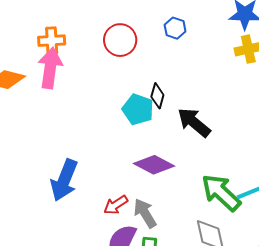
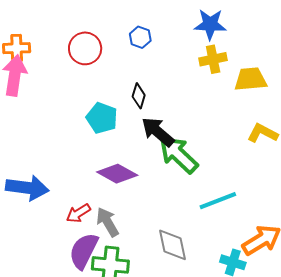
black diamond: (157, 96) -> (139, 96), moved
blue arrow: (64, 180) -> (27, 188), turned -105
green arrow: (221, 193) -> (178, 155), moved

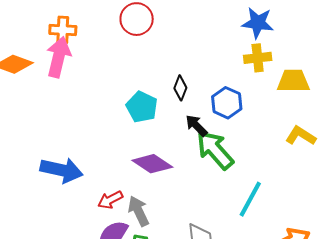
blue hexagon: (140, 37) -> (227, 103), moved, size x1.4
red circle: (85, 48) -> (137, 19), moved
black arrow: (158, 132) -> (196, 126), size x0.7
cyan line: (218, 201) -> (250, 199), turned -45

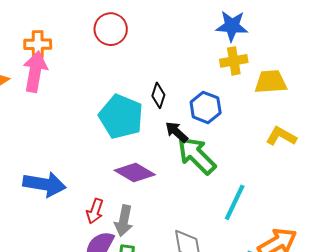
cyan pentagon: (142, 107) -> (121, 117), size x1.4
red arrow: (110, 200) -> (95, 211), turned -40
gray arrow: (139, 211) -> (124, 221), turned -140

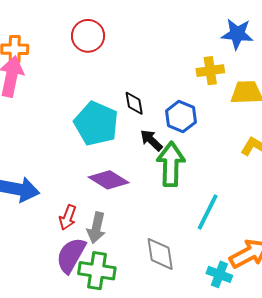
blue star: (232, 26) -> (237, 34), moved
black diamond: (158, 95) -> (134, 103), turned -30
green arrow: (197, 155) -> (171, 164), turned 45

